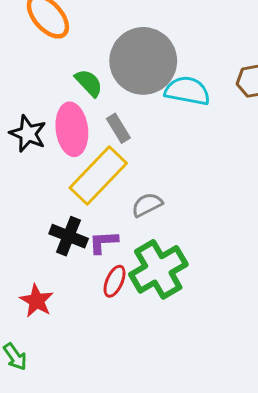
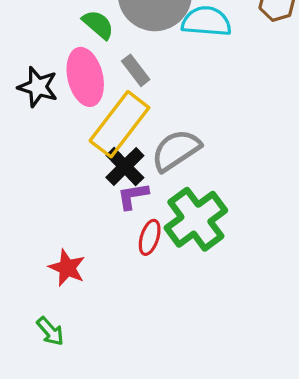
gray semicircle: (147, 205) -> (176, 150), size x1.5
black cross: (69, 236) -> (125, 166), moved, turned 30

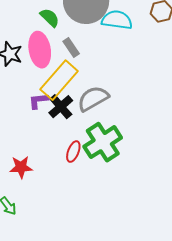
purple L-shape: (133, 196) -> (38, 101), moved
red star: (67, 268) -> (21, 167), turned -30

